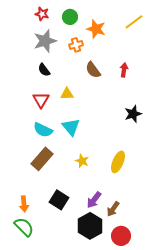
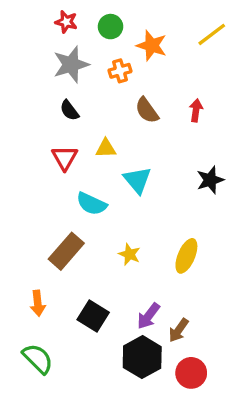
cyan triangle: (71, 127) -> (137, 180), moved
cyan semicircle: (43, 130) -> (92, 204), moved
orange arrow: (24, 204) -> (38, 303), moved

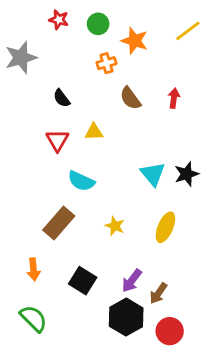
gray star: (71, 65) -> (21, 58), moved
cyan triangle: (137, 180) -> (153, 174), moved
black star: (210, 180) -> (186, 174), moved

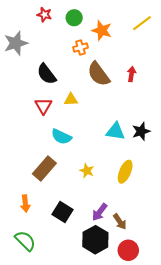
black semicircle: (62, 98) -> (47, 74), size x1.5
brown semicircle: (130, 98) -> (99, 74), size x1.4
cyan triangle: (153, 174) -> (116, 131), turned -42
brown arrow: (158, 293) -> (120, 222), turned -70

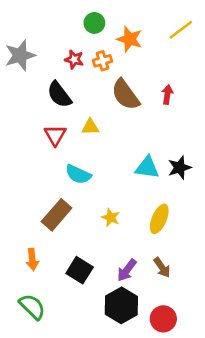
red star: (44, 15) -> (74, 59), moved
brown arrow: (120, 222) -> (162, 268), moved

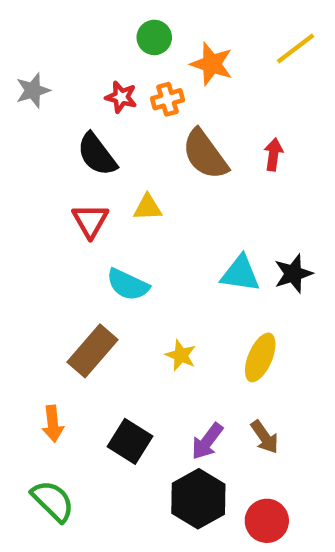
gray star: (20, 55) -> (33, 90), size x0.7

